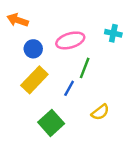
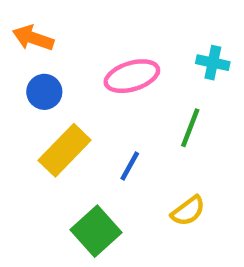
blue circle: (33, 49) -> (44, 92), moved
green line: (85, 68) -> (190, 128), moved

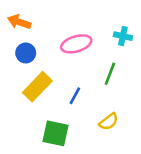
green square: (96, 231) -> (55, 133), turned -36

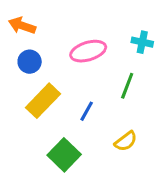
green square: (55, 133) -> (64, 155), turned 32

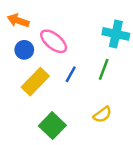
cyan cross: (142, 42) -> (116, 34), size x1.5
pink ellipse: (88, 51) -> (54, 41), moved, turned 56
blue line: (87, 111) -> (71, 74), moved

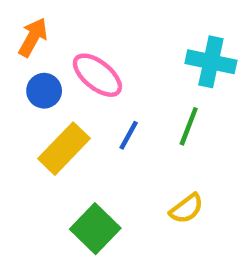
orange arrow: (18, 21) -> (33, 37), turned 100

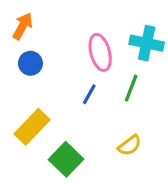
pink ellipse: (97, 75) -> (100, 52), moved, turned 36
yellow rectangle: (64, 149) -> (32, 127), moved

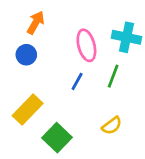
orange arrow: (23, 26) -> (36, 23), moved

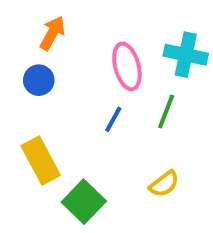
yellow rectangle: (28, 109) -> (41, 160), turned -72

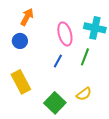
green square: (84, 202) -> (55, 103), moved

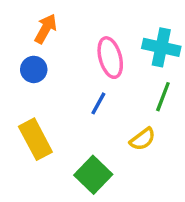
green line: (85, 57) -> (163, 97), moved
yellow semicircle: (84, 94) -> (143, 139), moved

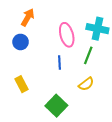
green line: (163, 97) -> (88, 55), moved
blue line: (98, 103) -> (60, 62), turned -32
yellow rectangle: (35, 139) -> (22, 84), size x0.7

